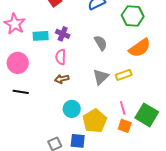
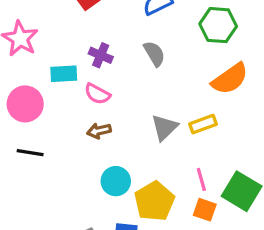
cyan rectangle: (41, 36) -> (64, 74), moved
gray semicircle: (101, 43) -> (154, 54), moved
pink semicircle: (61, 57) -> (97, 94), turned -63

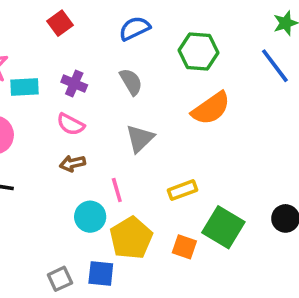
cyan rectangle: (64, 74) -> (24, 87), moved
yellow rectangle: (203, 124) -> (183, 190), moved
gray triangle: (164, 127) -> (140, 139), moved
pink line: (201, 179) -> (117, 190), moved

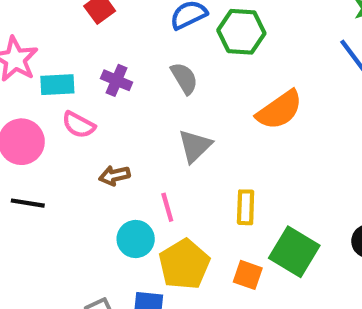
green hexagon: (198, 52) -> (241, 32), moved
pink semicircle: (71, 124) -> (79, 125), moved
yellow rectangle: (183, 190) -> (246, 207), turned -68

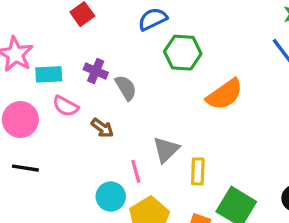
green hexagon: (241, 32) -> (183, 53), moved
gray semicircle: (184, 78) -> (126, 88), moved
gray triangle: (195, 146) -> (166, 150), moved
brown arrow: (114, 176) -> (102, 128), moved, turned -130

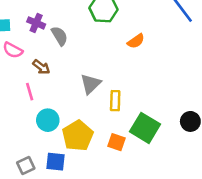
orange semicircle: (225, 94) -> (136, 41), size x0.6
pink line: (136, 171) -> (30, 92), moved

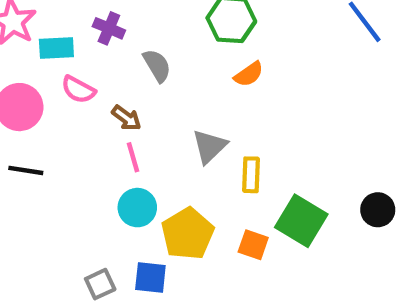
purple cross: (36, 23) -> (109, 28), moved
orange semicircle: (136, 41) -> (249, 74), moved
pink line: (30, 92) -> (133, 157), moved

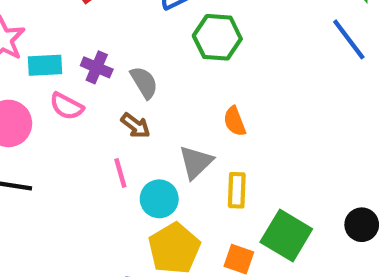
purple cross: (109, 28) -> (97, 67), moved
orange semicircle: (249, 74) -> (235, 121), moved, turned 104
brown arrow: (126, 118) -> (135, 126), moved
cyan circle: (137, 208) -> (159, 199), moved

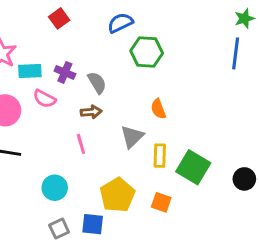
blue line: (349, 39) -> (236, 53), turned 44
brown arrow: (135, 126) -> (91, 112), turned -42
cyan circle: (159, 199) -> (55, 188), moved
green square: (286, 235) -> (193, 167), moved

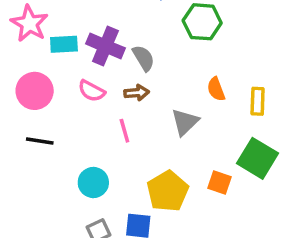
purple cross: (65, 72) -> (105, 46), size x1.5
pink semicircle: (44, 99) -> (92, 91), moved
yellow rectangle: (160, 156) -> (258, 101), moved
orange square: (161, 202) -> (219, 182), moved

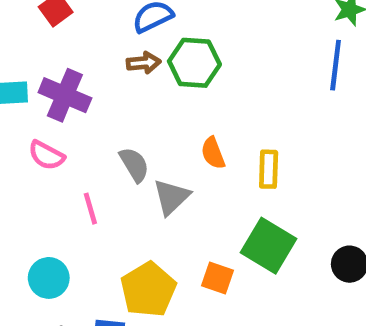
gray semicircle: (143, 58) -> (134, 165), moved
brown arrow: (137, 93) -> (144, 63), moved

